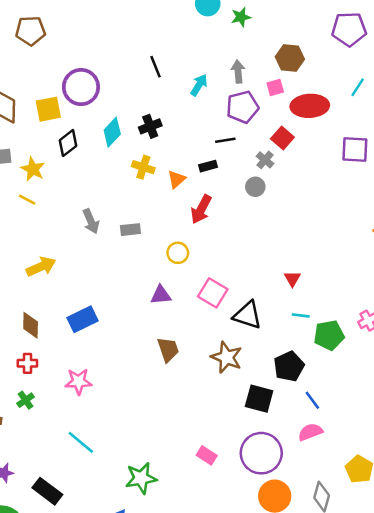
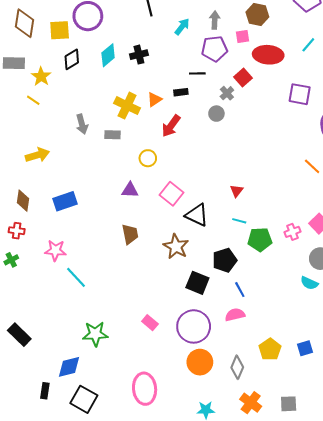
yellow cross: (143, 167) -> (127, 106), moved, size x1.4
cyan line: (81, 442) -> (76, 277), moved

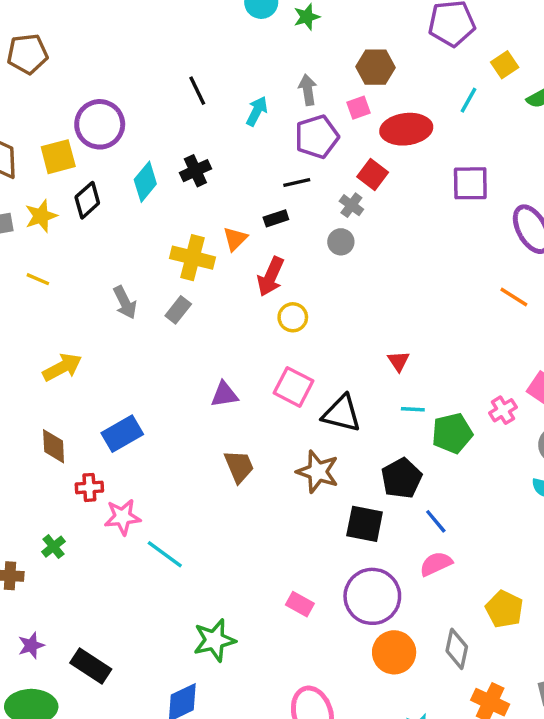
yellow star: (41, 76) -> (41, 216), moved, turned 30
gray rectangle: (113, 135) -> (178, 310), turned -42
yellow circle: (148, 158) -> (293, 317), moved
red cross: (17, 231) -> (89, 487), moved

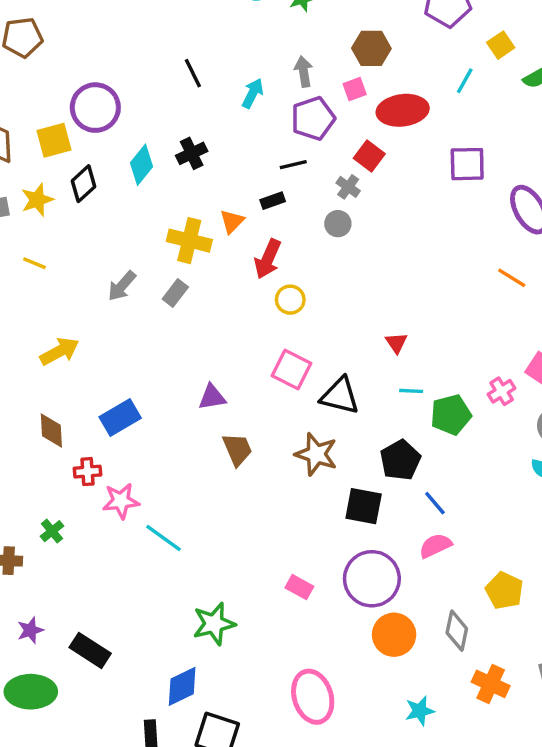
gray arrow: (125, 302) -> (122, 286), turned 68
purple triangle: (224, 394) -> (212, 397), moved

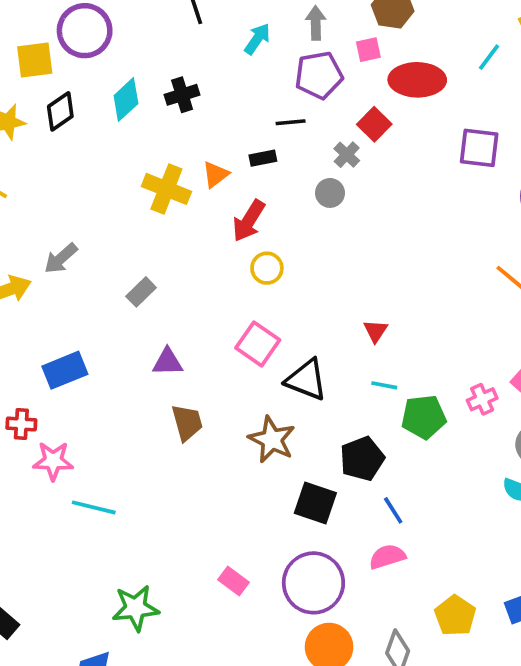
gray arrow: (122, 286) -> (61, 258), moved
gray rectangle: (175, 293) -> (141, 292), moved
cyan line: (164, 538) -> (94, 507), turned -30

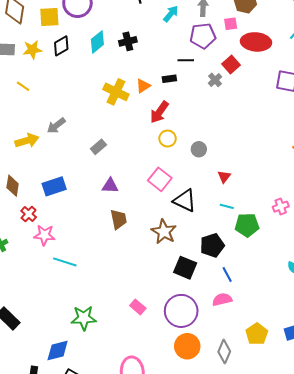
gray circle: (330, 193) -> (199, 149), moved
pink cross: (482, 399) -> (281, 207), moved
red cross: (21, 424) -> (29, 214), turned 35

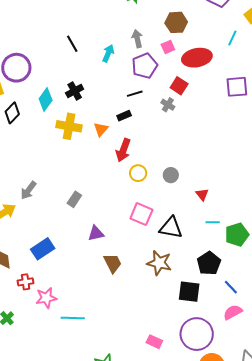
yellow cross: (116, 92) -> (69, 126), moved
red cross: (29, 214) -> (26, 282), turned -35

